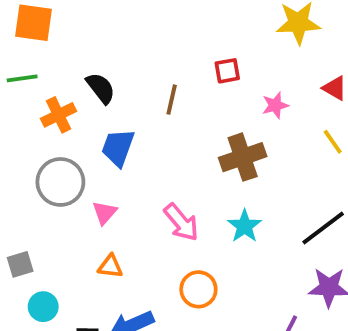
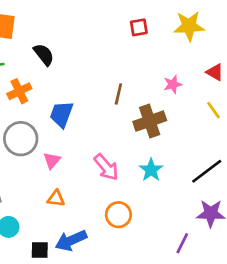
red square: (227, 71) -> (139, 27), moved
black semicircle: (101, 88) -> (44, 55), moved
brown line: (172, 100) -> (118, 94), moved

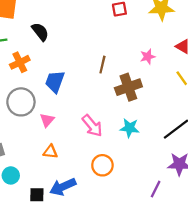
cyan star: (151, 170) -> (130, 128), turned -30

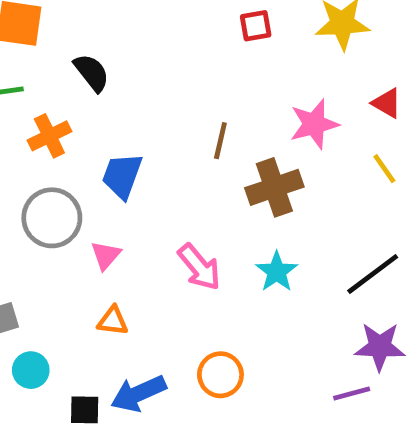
pink star: (148, 57) -> (314, 124), size x1.5
cyan star: (130, 128) -> (277, 272), turned 30
orange circle: (102, 165) -> (220, 375), moved
purple line: (156, 189) -> (352, 393), moved, turned 48

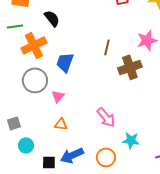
orange cross: (49, 136) -> (34, 45), size x1.4
pink arrow: (199, 267) -> (106, 117), moved
cyan star: (277, 272) -> (131, 140), moved, turned -30
orange circle: (220, 375) -> (106, 157), moved

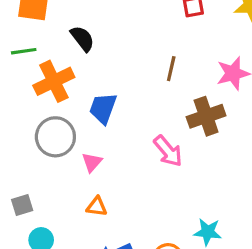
brown line: (107, 47) -> (171, 69), moved
pink arrow: (106, 117) -> (168, 151), moved

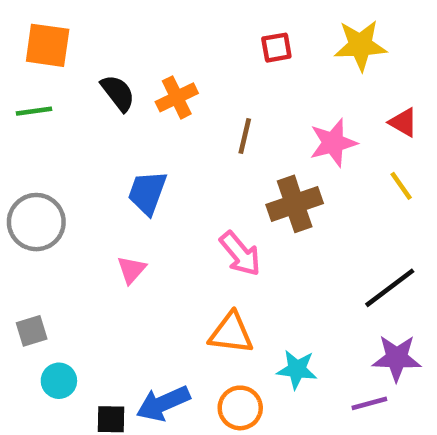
orange cross: (54, 81) -> (177, 97), moved, size x0.7
gray circle: (55, 137) -> (36, 222), moved
orange triangle: (97, 207) -> (231, 333), moved, size x1.5

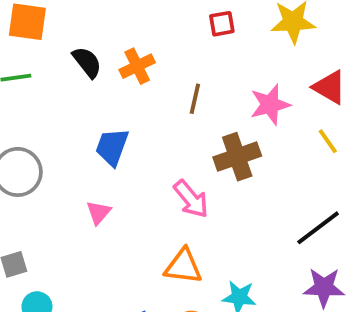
red triangle: (403, 122) -> (330, 87), size x1.4

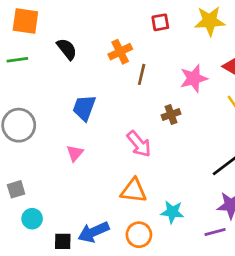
orange cross: (137, 66) -> (120, 52), moved
brown cross: (237, 157) -> (171, 114), size x0.6

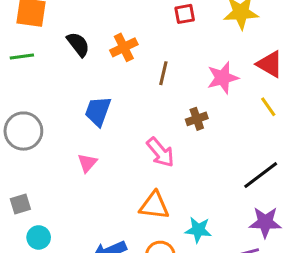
orange cross: (120, 52) -> (124, 47), moved

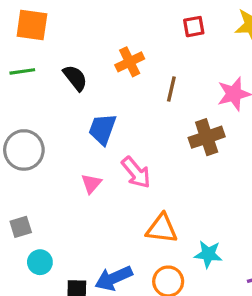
black semicircle: (78, 44) -> (75, 78), moved
brown cross: (197, 119) -> (207, 137), size x1.5
pink arrow: (160, 152) -> (136, 172), moved

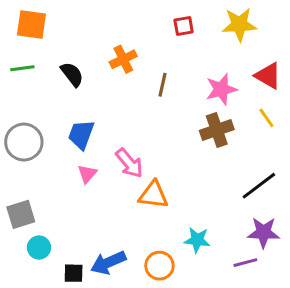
blue trapezoid: (102, 129) -> (81, 135), moved
brown cross: (207, 137) -> (217, 130), moved
gray square: (21, 227) -> (21, 214), size x1.4
orange triangle: (162, 229) -> (153, 195), moved

